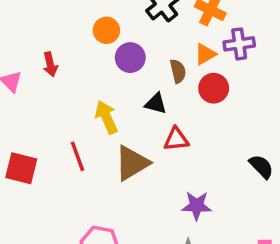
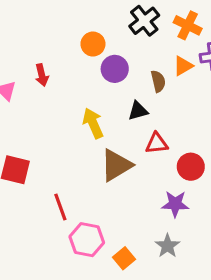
red circle: (214, 88) -> (191, 167), moved
black triangle: (156, 104) -> (138, 111), turned -30
red line: (77, 156) -> (60, 207), moved

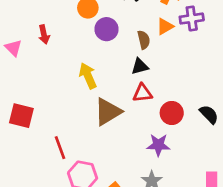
black triangle: (138, 111) -> (140, 66), moved

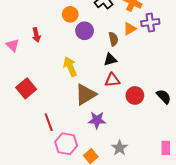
red square: (21, 116) -> (26, 88), moved, turned 36
purple star: (158, 145) -> (97, 120), moved

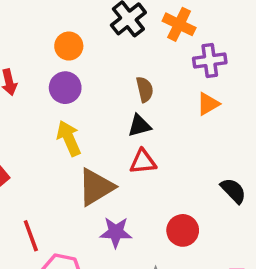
orange triangle: (130, 29) -> (208, 104), moved
purple circle: (85, 31) -> (65, 88), moved
red circle: (135, 95) -> (183, 230), moved

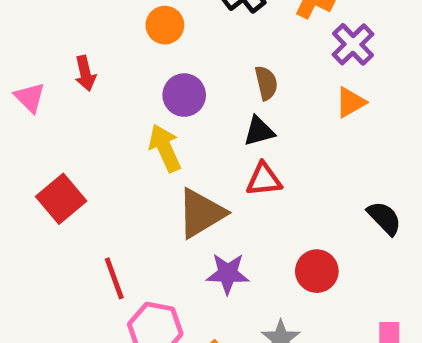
purple cross: (210, 61) -> (353, 44), turned -36
purple circle: (65, 88) -> (184, 95), moved

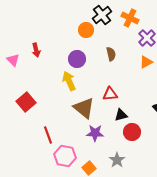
orange circle: (165, 25) -> (86, 30), moved
black triangle: (259, 131) -> (121, 115), moved
brown triangle: (201, 213) -> (84, 108), turned -50

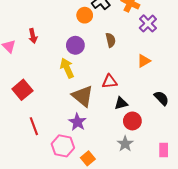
orange triangle: (146, 62) -> (144, 61), moved
purple star: (95, 133) -> (77, 122), moved, turned 30
red line: (48, 135) -> (34, 126), moved
gray star: (117, 160) -> (125, 144), moved

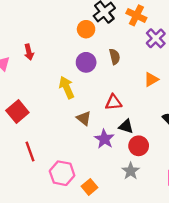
purple circle: (75, 45) -> (86, 62), moved
brown triangle: (83, 96) -> (84, 118), size x0.6
black triangle: (121, 103) -> (126, 126), turned 32
purple star: (77, 122) -> (104, 139), moved

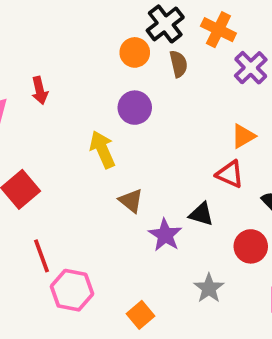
brown semicircle: (115, 57) -> (178, 64), moved
red triangle: (113, 102) -> (230, 174), moved, turned 30
red circle: (139, 146) -> (251, 246), moved
pink hexagon: (62, 173) -> (72, 290), moved

